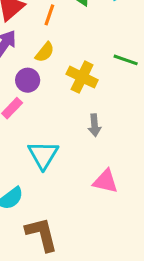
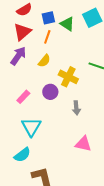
purple circle: (28, 80) -> (50, 92), moved
cyan triangle: (43, 155) -> (31, 127), moved

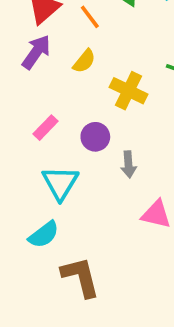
orange line: (47, 37) -> (90, 17), turned -56
purple circle: (50, 92) -> (95, 137), moved
gray arrow: (76, 108) -> (129, 164), moved

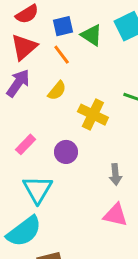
gray arrow: (129, 164) -> (115, 174), moved
cyan semicircle: (44, 235) -> (24, 231), size x1.4

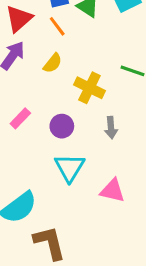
gray arrow: (115, 174) -> (111, 128), moved
cyan triangle: (38, 189) -> (69, 168), moved

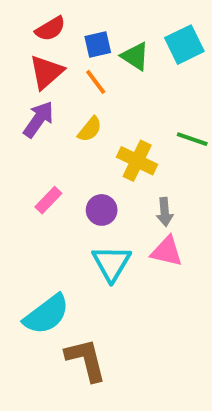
pink triangle: (112, 191) -> (167, 251), moved

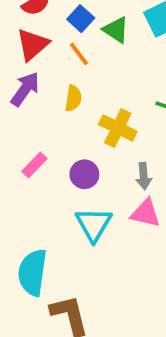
blue square: (98, 45) -> (81, 19), turned -35
yellow semicircle: (90, 129) -> (73, 98), turned -30
cyan semicircle: (46, 314) -> (33, 272), turned 135

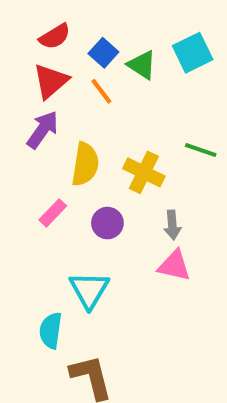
yellow semicircle: (73, 98) -> (85, 164), moved, size x1.5
cyan triangle: (94, 224) -> (89, 290), moved
cyan semicircle: (33, 272) -> (51, 330), size x0.7

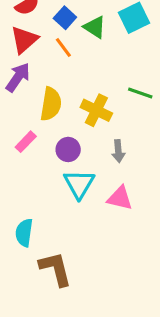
pink triangle: (174, 266) -> (120, 198), moved
cyan triangle: (89, 290) -> (79, 184), moved

